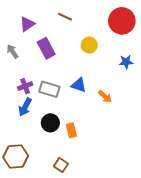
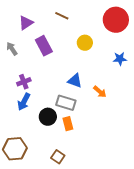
gray rectangle: (49, 89) -> (66, 103), moved

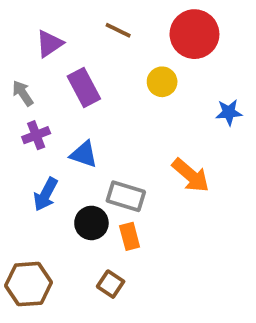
red circle: (116, 20) -> (194, 34), moved
blue triangle: (75, 81) -> (84, 154), moved
purple cross: (24, 82) -> (36, 135), moved
orange arrow: (100, 92) -> (191, 175), size x1.5
brown square: (58, 157) -> (111, 284), moved

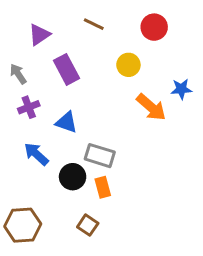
red circle: (194, 34) -> (154, 27), size x0.7
orange arrow: (191, 175) -> (151, 107), moved
blue arrow: (46, 194) -> (36, 154), turned 104

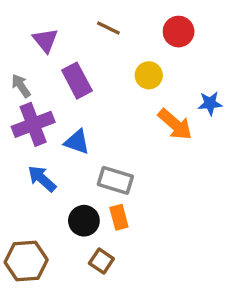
purple triangle: (39, 35) -> (45, 40), turned -35
purple cross: (29, 107) -> (33, 124), size x1.6
black circle: (73, 177) -> (84, 221), moved

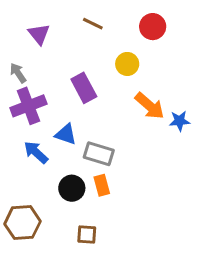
purple rectangle: (77, 81) -> (84, 88), moved
blue star: (210, 103) -> (180, 121), moved
blue triangle: (77, 142) -> (66, 134), moved
brown square: (101, 261) -> (87, 235), moved, turned -30

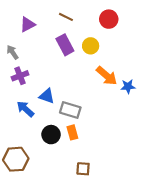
purple triangle: (39, 34) -> (27, 24), turned 42
purple rectangle: (84, 88) -> (65, 45), moved
purple cross: (28, 106) -> (20, 76), size x0.7
brown square: (87, 235) -> (83, 169), moved

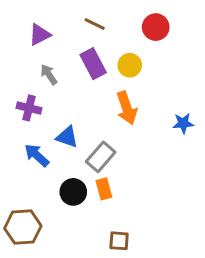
gray arrow: (13, 52) -> (49, 74), moved
purple cross: (20, 76) -> (29, 108), turned 35
orange arrow: (107, 76) -> (127, 108), moved, turned 30
gray rectangle: (70, 110) -> (101, 157), turned -66

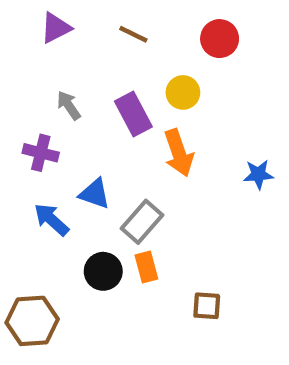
purple triangle: (40, 35) -> (56, 28), moved
purple rectangle: (93, 64) -> (133, 114), moved
brown square: (119, 241) -> (207, 306), moved

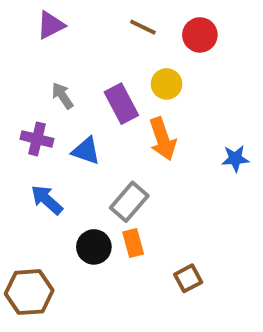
brown line: (133, 34) -> (143, 27), moved
blue triangle: (95, 194) -> (86, 151), moved
brown square: (207, 306) -> (188, 278), turned -32

